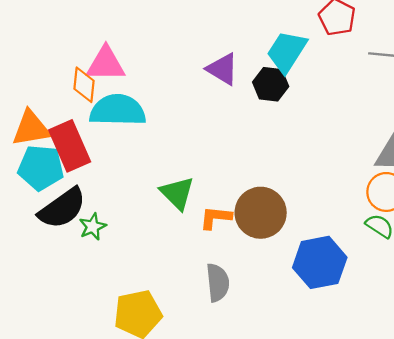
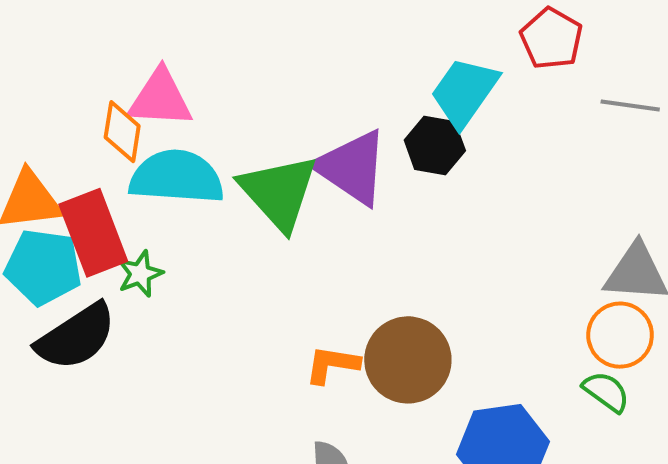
purple triangle: (223, 69) -> (352, 167), moved, size x1.4
green triangle: (177, 193) -> (279, 192), moved, size x1.4
green star: (93, 227) -> (140, 274), moved

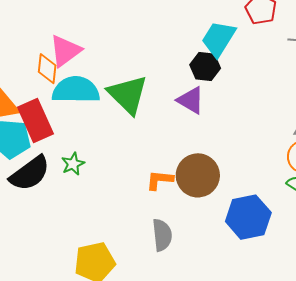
pink triangle: (160, 98) -> (65, 51), turned -36
purple triangle: (352, 167) -> (191, 100), moved, size x0.7
green star: (140, 274) -> (73, 164), moved

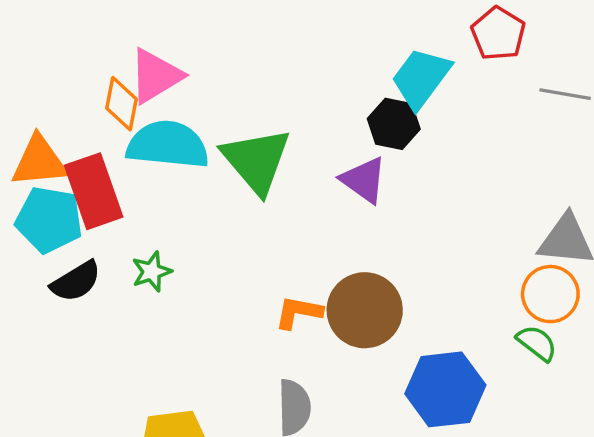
black semicircle: (30, 173) -> (76, 281), size x0.7

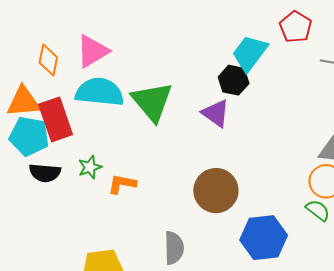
orange diamond: (121, 104) -> (48, 60), moved
black semicircle: (76, 281) -> (45, 173), turned 36
orange L-shape: (299, 312) -> (122, 184), moved

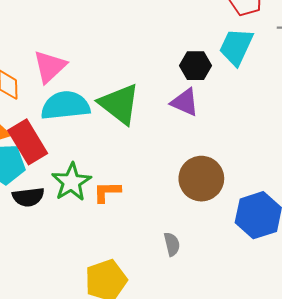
cyan trapezoid: (250, 53) -> (236, 47), moved
green star: (90, 167) -> (71, 182), size x1.6
gray semicircle: (174, 248) -> (172, 244), size x0.7

